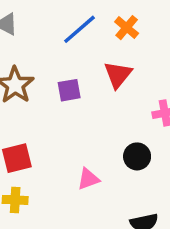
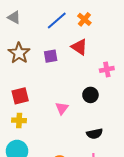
red triangle: (118, 75) -> (79, 47), turned -36
pink triangle: (88, 179) -> (62, 108), turned -32

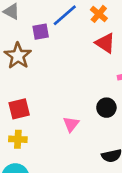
red triangle: (79, 47) -> (105, 43), moved
purple square: (51, 56) -> (41, 32), moved

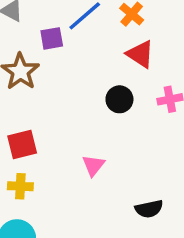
black circle: (106, 108) -> (119, 99), moved

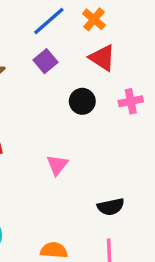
purple square: (52, 38) -> (45, 61), moved, turned -30

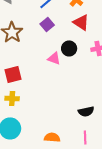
pink triangle: (57, 165) -> (54, 58), moved, turned -48

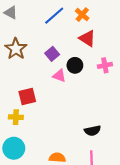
purple square: (47, 24) -> (52, 54), moved
red square: (13, 74) -> (27, 96), moved

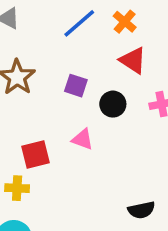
purple square: (52, 54) -> (76, 86), turned -32
pink triangle: (59, 76) -> (83, 139), moved

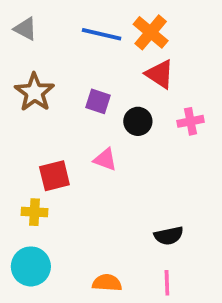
orange cross: (125, 22) -> (151, 32), size x1.4
blue line: (79, 23) -> (102, 34), turned 54

